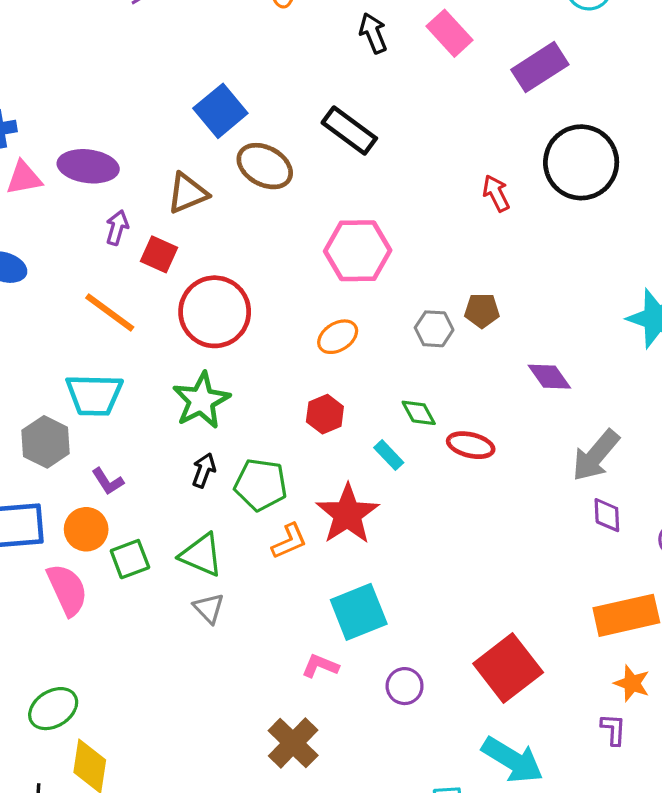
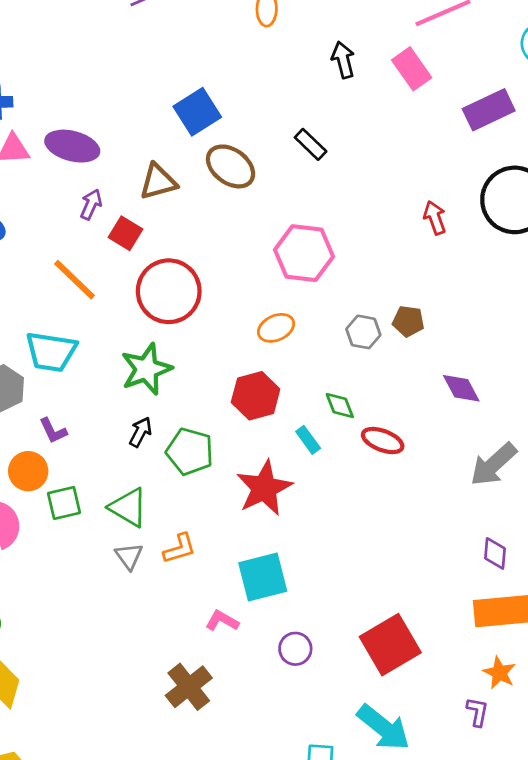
black rectangle: (349, 130) -> (311, 144), size x0.7
red hexagon: (325, 414) -> (256, 396), size x1.4
purple diamond: (607, 515) -> (495, 553), moved
orange L-shape: (289, 541) -> (180, 549), moved

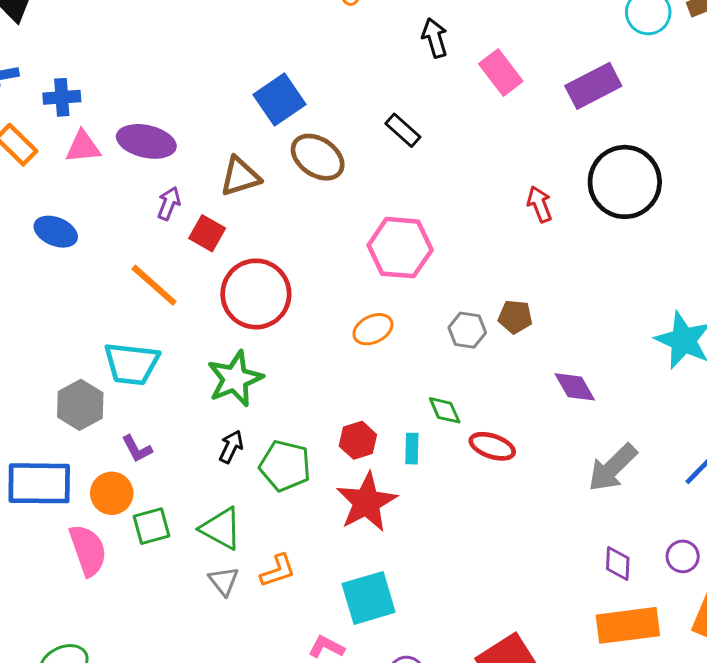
pink rectangle: (412, 69) -> (501, 73), moved
red hexagon: (256, 396) -> (358, 440), moved, size x0.7
cyan rectangle: (308, 440) -> (412, 449), turned 40

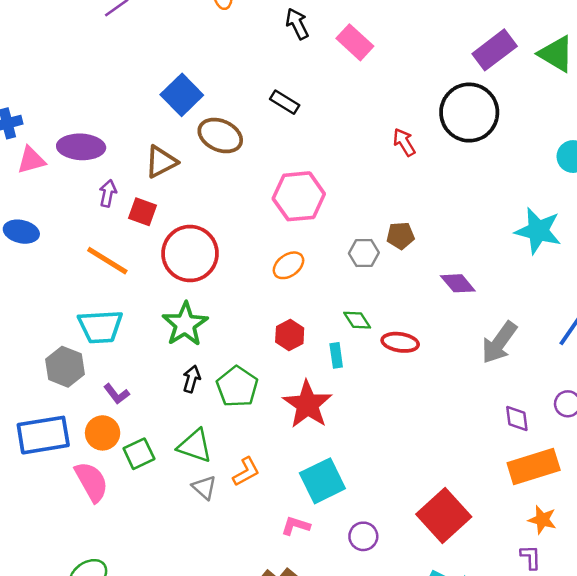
purple rectangle: (593, 86) -> (495, 50), moved
red hexagon: (358, 440) -> (290, 335), moved
green pentagon: (285, 466) -> (237, 387), turned 30

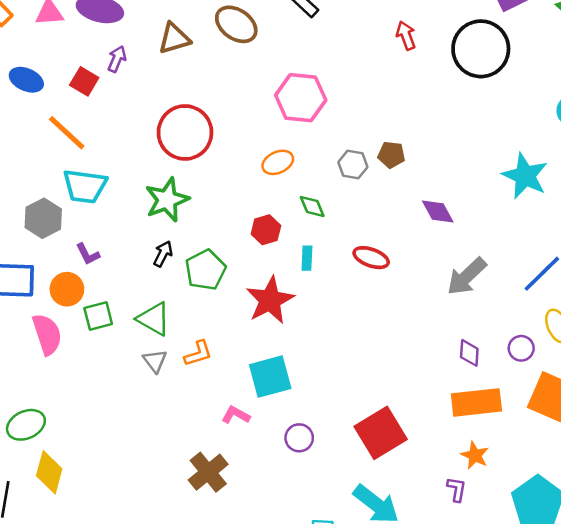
red arrow: (404, 142) -> (406, 36), moved
red square: (143, 212) -> (84, 81), moved
orange line: (107, 261) -> (67, 133), moved
green diamond: (357, 320) -> (312, 207), moved

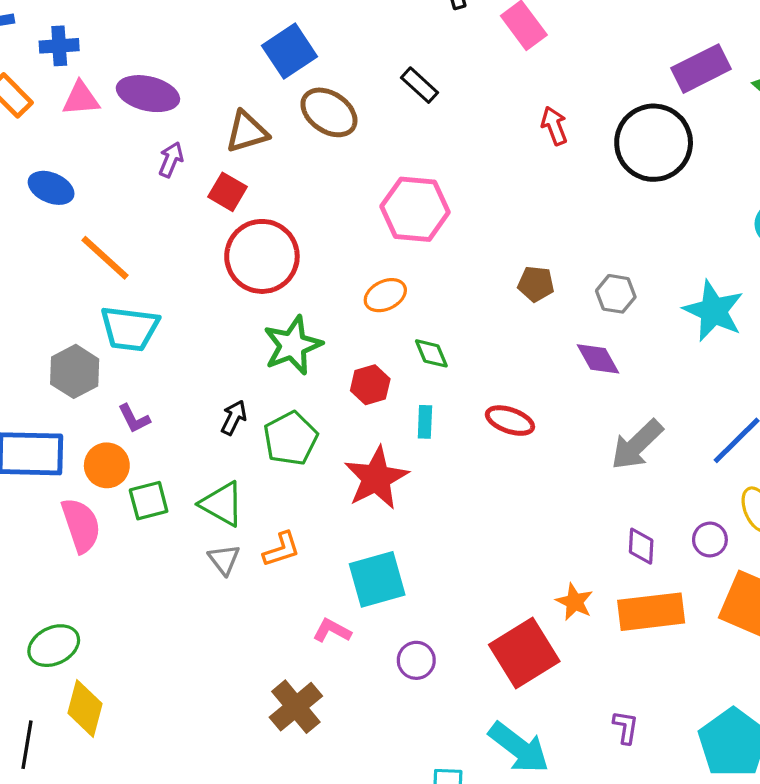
red square: (84, 81) -> (227, 192), moved
gray hexagon: (353, 165) -> (616, 294), moved
green star: (167, 200) -> (293, 345), moved
orange star: (475, 455) -> (574, 602), moved

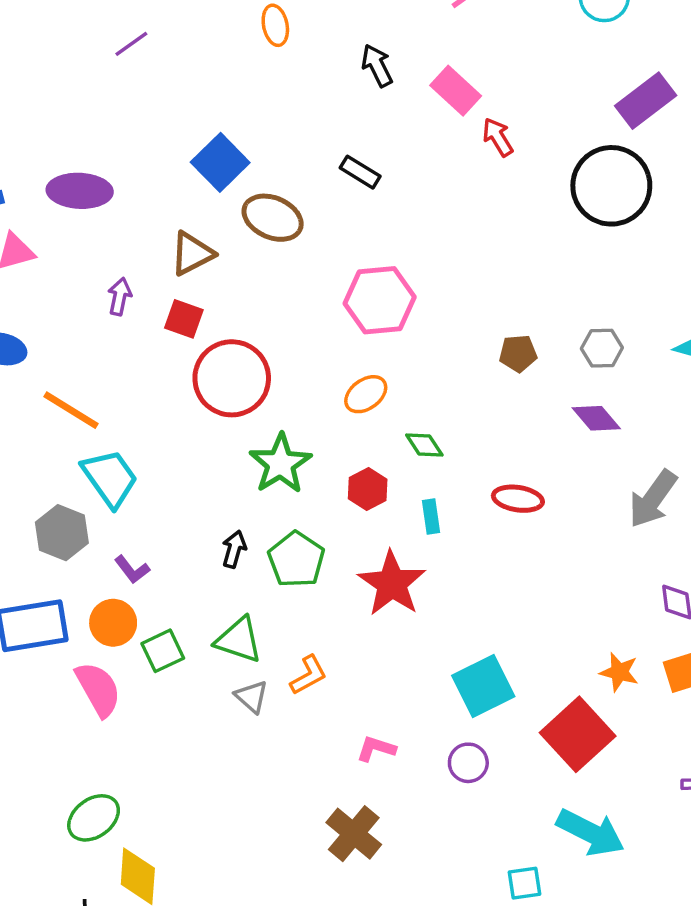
purple ellipse: (148, 94) -> (80, 191), moved
red arrow: (554, 126) -> (498, 137), moved
cyan trapezoid: (130, 329) -> (110, 478), turned -122
cyan square: (377, 579) -> (483, 686), moved

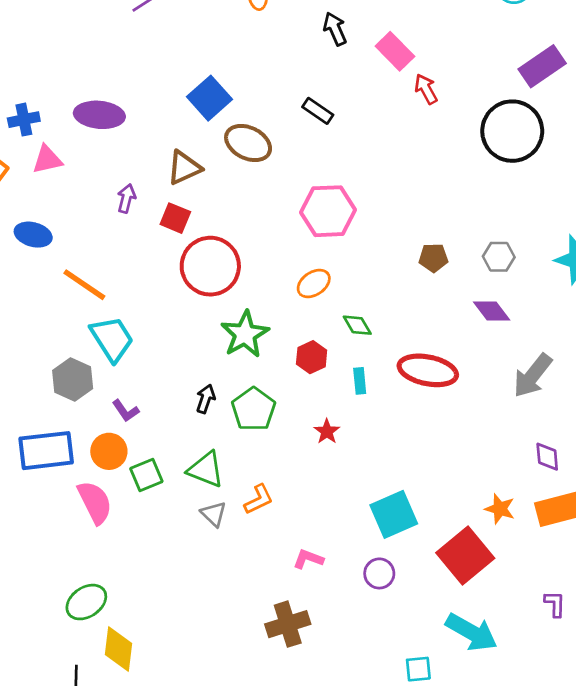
red ellipse: (518, 499) -> (428, 370), size x1.5
red star: (392, 583) -> (327, 431), size x0.5
brown cross: (354, 834) -> (288, 624), turned 30

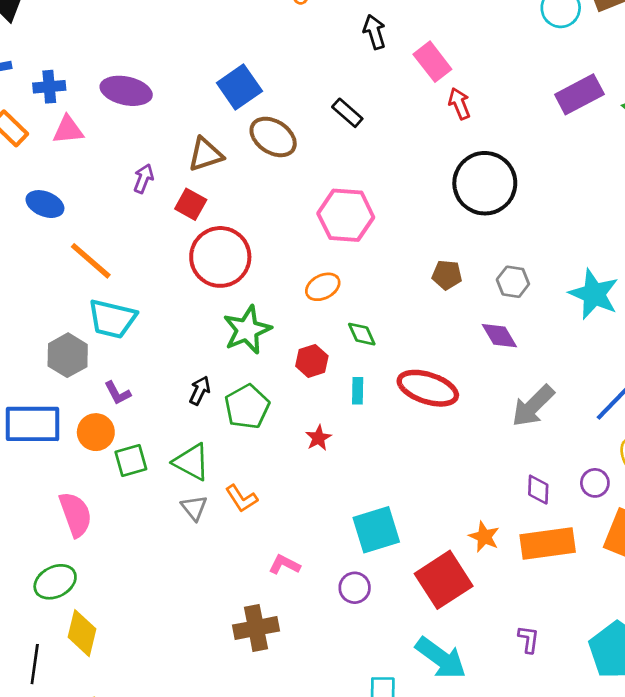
black circle: (512, 131) -> (485, 183), moved
cyan trapezoid: (112, 339) -> (112, 319), turned 129
orange L-shape: (259, 499) -> (241, 498), turned 76
pink semicircle: (95, 502) -> (75, 514), moved

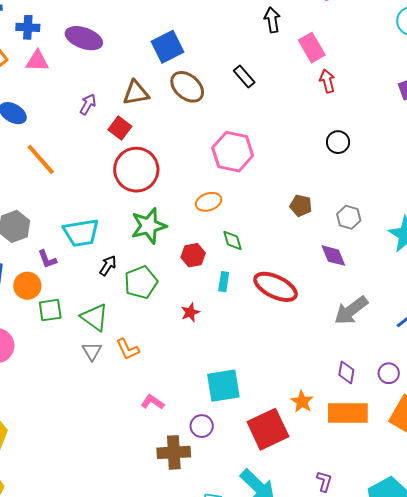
black circle: (485, 183) -> (338, 142), size x0.5
cyan trapezoid: (112, 319) -> (81, 233), moved, turned -30
brown cross: (256, 628) -> (174, 452), moved

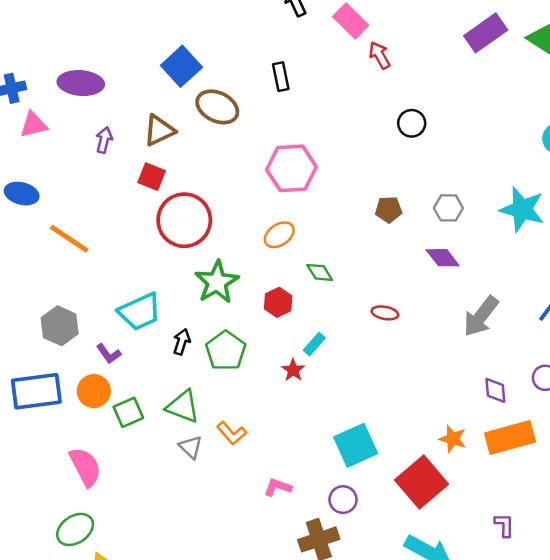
black rectangle: (244, 77) -> (281, 77), turned 45
purple arrow: (88, 104) -> (104, 140), moved
cyan rectangle: (224, 282) -> (314, 344), moved, turned 48
red ellipse: (276, 287) -> (385, 313), size x0.5

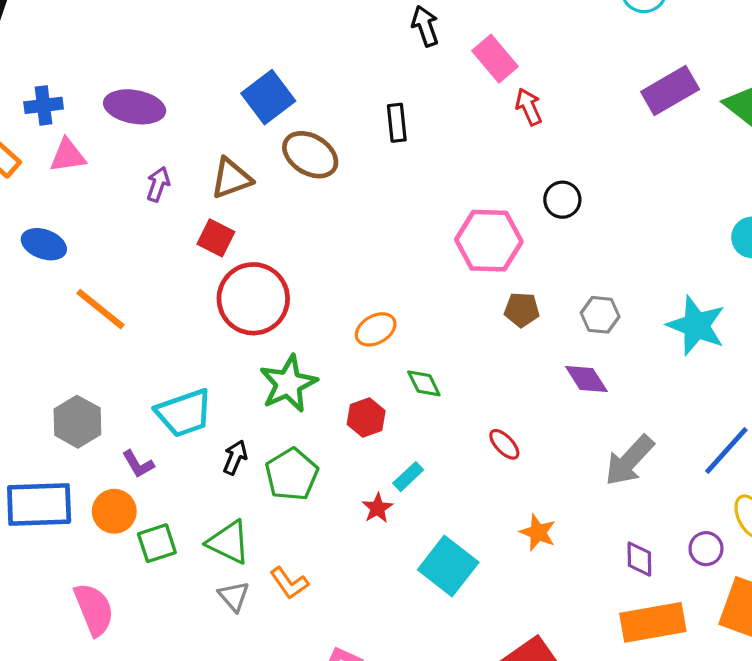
pink hexagon: (291, 168) -> (489, 241), moved
red ellipse: (385, 313) -> (504, 444), turned 30
orange star: (453, 439) -> (538, 532), moved
cyan square: (356, 445) -> (448, 566), moved, turned -33

